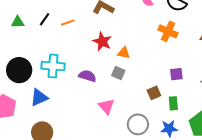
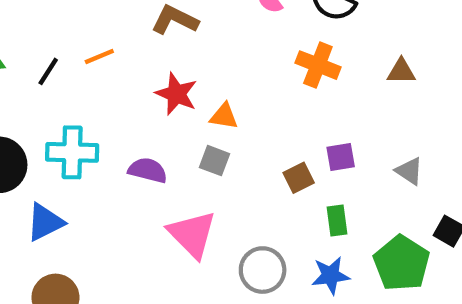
black line: (45, 19) -> (48, 71), moved
brown square: (154, 93) -> (299, 178), moved
pink triangle: (106, 106) -> (192, 234), size x1.4

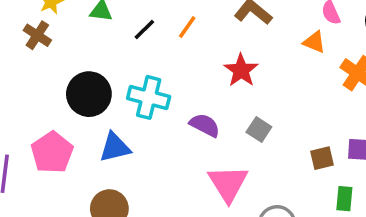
orange line: (99, 56) -> (187, 27), turned -45
orange triangle: (224, 116) -> (314, 42), moved

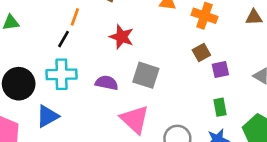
black line: (144, 30) -> (63, 39), moved
gray square: (259, 130) -> (146, 75), size x1.5
brown square: (322, 158) -> (201, 53), moved

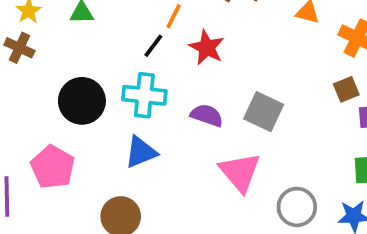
red star: (122, 37) -> (207, 47), moved
blue triangle: (47, 116) -> (141, 152), moved

